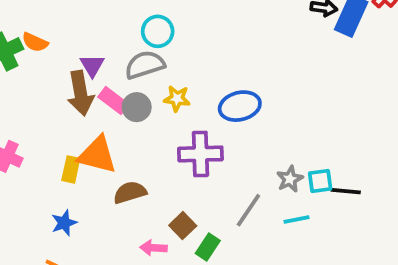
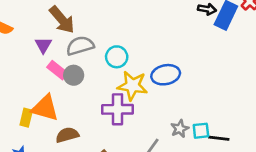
cyan circle: (158, 31) -> (117, 57), moved
brown arrow: (80, 93) -> (62, 20), moved, turned -32
yellow star: (177, 99) -> (132, 86), moved, size x1.6
blue ellipse: (240, 106) -> (166, 75), moved

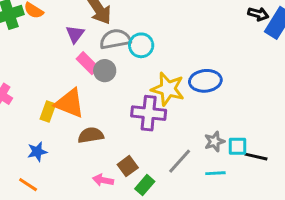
cyan circle: (117, 57) -> (141, 45), moved

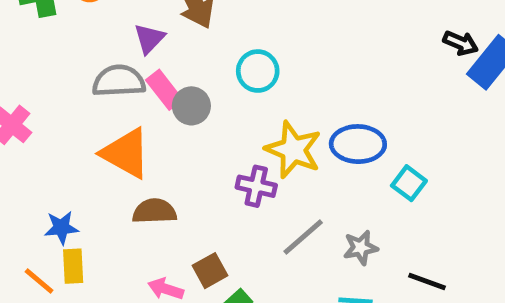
gray semicircle: (115, 39) -> (119, 81), moved
yellow rectangle: (48, 112) -> (73, 266), moved, turned -30
purple cross: (149, 113) -> (256, 186), size x0.7
cyan square: (237, 146) -> (409, 183), moved, turned 30
gray line: (180, 161) -> (303, 237), moved

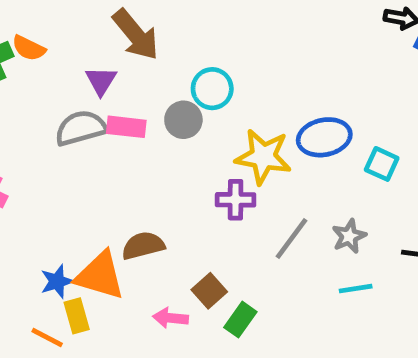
pink rectangle: (164, 90) -> (126, 127), turned -33
gray circle: (191, 106) -> (183, 120), moved
orange triangle: (126, 153) -> (100, 276), moved

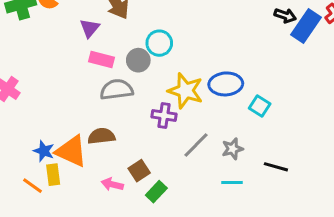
gray semicircle: (81, 128) -> (117, 90), moved
blue star: (57, 281) -> (44, 151), turned 30

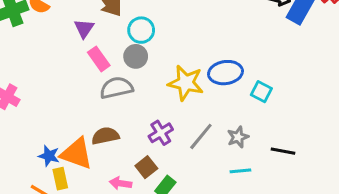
cyan circle: (159, 43) -> (141, 30), moved
pink rectangle: (102, 59) -> (99, 59), turned 45
purple cross: (164, 115) -> (161, 133), moved, turned -35

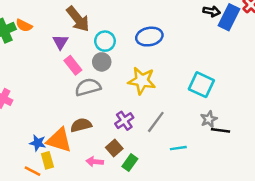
blue ellipse: (225, 73) -> (149, 37), moved
cyan square: (261, 92) -> (201, 85), size x1.5
gray star: (238, 137) -> (209, 119), moved
cyan line: (240, 171) -> (178, 148), moved

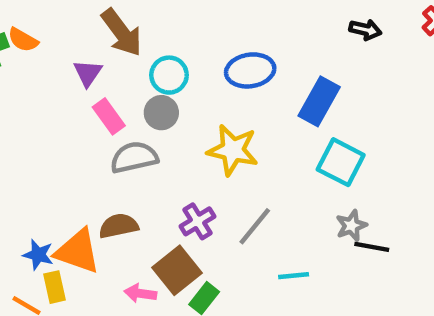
blue rectangle: (229, 17) -> (319, 101), moved
brown square: (114, 148) -> (177, 270), size x1.5

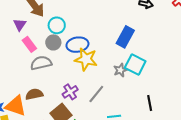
blue ellipse: (250, 70) -> (77, 45), moved
gray star: (351, 226) -> (120, 70), moved
black line: (372, 247) -> (150, 103), turned 70

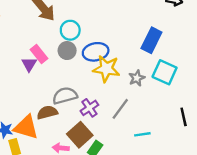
purple triangle: (20, 25) -> (29, 64), moved
gray semicircle: (41, 63) -> (65, 96), moved
gray star: (120, 70) -> (137, 78), moved

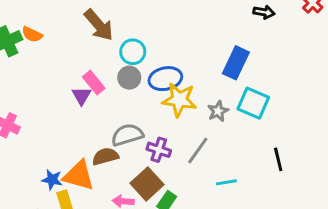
purple cross: (89, 108) -> (159, 150), turned -36

